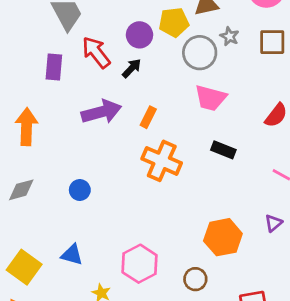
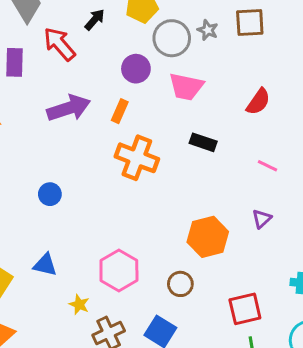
purple circle: (140, 35) -> (136, 69), moved
gray star: (230, 36) -> (208, 30), moved
black arrow: (132, 68) -> (95, 20), moved

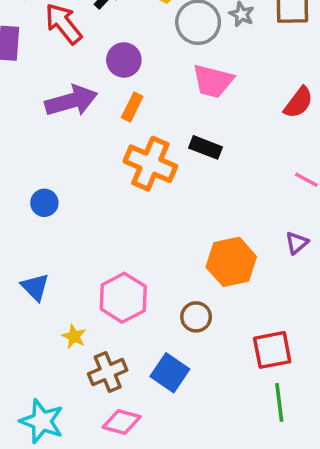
purple circle: (136, 69) -> (124, 60), moved
black rectangle: (203, 142) -> (205, 147), moved
blue triangle: (45, 265) -> (35, 287), turned 30

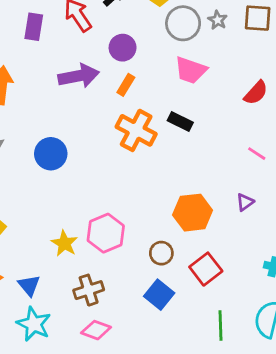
blue circle: (44, 203) -> (51, 154), size x1.5
blue triangle: (35, 287) -> (29, 285), moved
yellow star: (74, 336) -> (64, 243), moved, size x1.4
red square: (272, 350) -> (206, 269), moved, turned -32
blue square: (170, 373) -> (159, 295), moved

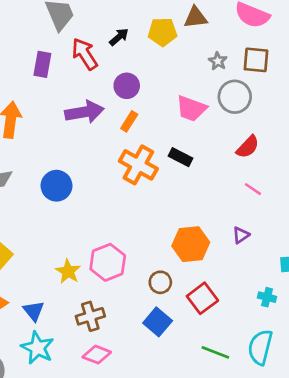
gray circle: (183, 23) -> (235, 97), moved
red semicircle: (256, 93) -> (248, 147), moved
green line: (220, 326) -> (215, 352), turned -68

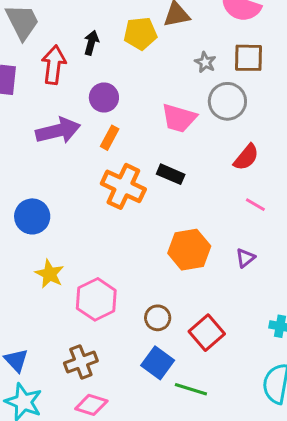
black arrow: (119, 37) -> (91, 43), turned -30
red arrow: (85, 54) -> (54, 65), turned 44
orange hexagon: (191, 244) -> (189, 250), moved
yellow star: (68, 271) -> (50, 274), moved
green line: (215, 352) -> (191, 389), moved

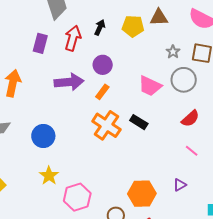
orange hexagon: (189, 250) -> (142, 194), moved

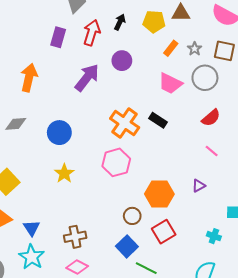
purple arrow: (69, 82) -> (87, 78), turned -48
orange rectangle: (102, 92) -> (171, 48), moved
pink hexagon: (77, 197) -> (116, 162), moved

